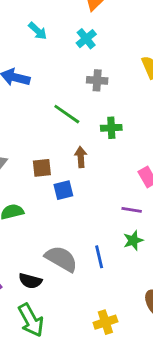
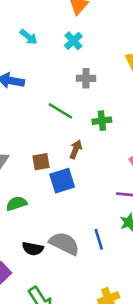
brown arrow: (81, 157) -> (76, 149), turned 30
blue square: (63, 190) -> (62, 181), size x1.4
black semicircle: (30, 281) -> (33, 249), moved

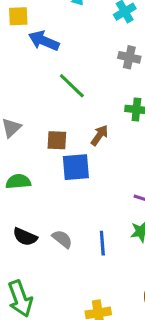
green line: (60, 111) -> (72, 86), moved
gray semicircle: (64, 243) -> (62, 239), size x0.6

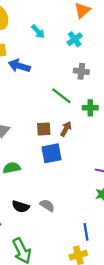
green line: (72, 86) -> (61, 96), moved
brown square: (57, 140) -> (44, 129), moved
blue line: (102, 243) -> (86, 232), moved

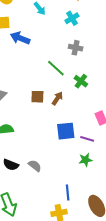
green cross: (90, 108) -> (81, 81), turned 32
blue square: (52, 153) -> (66, 131), moved

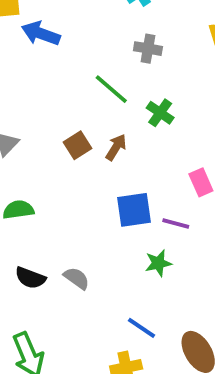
brown square: (37, 97) -> (78, 145), turned -32
green star: (85, 160) -> (158, 263), moved
blue line: (68, 192) -> (142, 328), turned -49

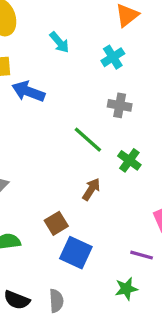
brown square: (78, 145) -> (56, 223), moved
blue square: (134, 210) -> (76, 253), moved, turned 32
gray semicircle: (77, 278) -> (56, 301), turned 50

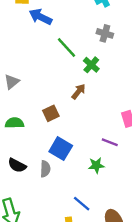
green line: (88, 140) -> (67, 48), moved
green cross: (129, 160) -> (91, 65), moved
blue square: (76, 253) -> (61, 149), moved

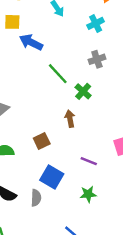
gray cross: (105, 33) -> (97, 59), turned -35
brown arrow: (79, 92) -> (70, 119), turned -49
purple line: (110, 142) -> (89, 161), moved

